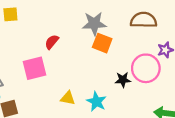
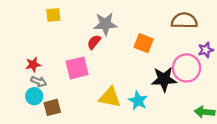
gray star: (94, 24) -> (105, 24), moved
black star: (123, 80) -> (164, 79), size x1.6
yellow triangle: (68, 98) -> (110, 97), size x1.5

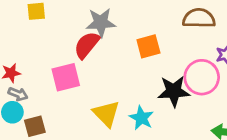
red semicircle: (94, 42) -> (87, 45), size x1.5
orange square: (144, 43) -> (148, 46), turned -36
yellow triangle: (110, 97) -> (106, 114), turned 35

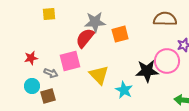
orange square: (148, 46) -> (120, 34), moved
gray arrow: (18, 94) -> (51, 73), moved
yellow triangle: (106, 114) -> (99, 75), moved

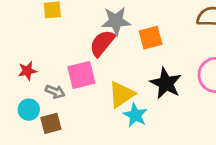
black star: (147, 71) -> (166, 83), moved, turned 30
yellow triangle: (99, 75) -> (121, 94), turned 40
cyan star: (124, 90) -> (135, 115), moved

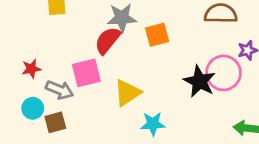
black star: (166, 83) -> (199, 81), moved
gray arrow: (55, 92) -> (60, 90), size x1.4
cyan star: (135, 115) -> (153, 124), moved, turned -30

